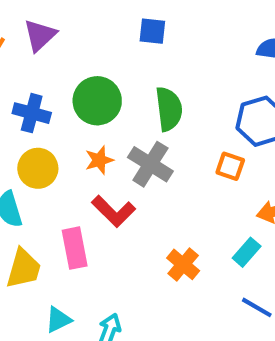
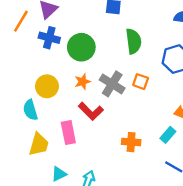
green semicircle: (169, 109) -> (133, 41), moved
blue cross: (32, 113) -> (49, 38), moved
orange square: (230, 166) -> (141, 82), moved
orange cross: (183, 264) -> (131, 142), turned -36

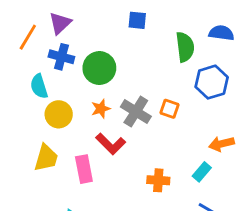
green semicircle: (133, 41) -> (185, 47), moved
cyan semicircle: (30, 110) -> (39, 86), moved
yellow trapezoid: (39, 144) -> (46, 158), moved

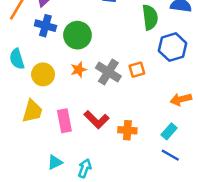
cyan semicircle: (39, 86) -> (17, 59), moved
orange square: (170, 109) -> (137, 70), turned -35
red L-shape: (111, 144) -> (97, 120), moved
cyan rectangle: (202, 172) -> (169, 131), moved

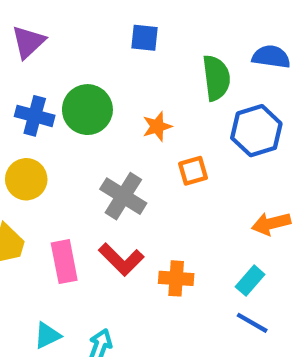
blue cross: (45, 26) -> (35, 116), moved
orange star: (79, 70) -> (157, 126), moved
gray cross: (108, 72) -> (123, 196), moved

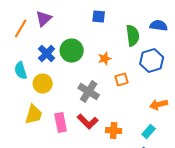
blue cross: (35, 116) -> (47, 54), turned 30

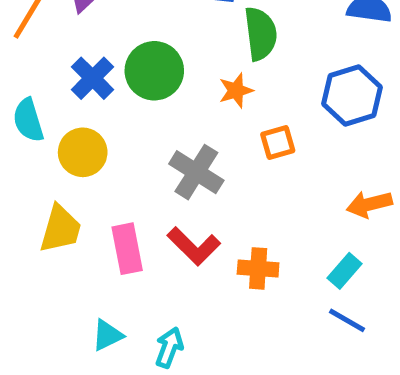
green semicircle: (133, 36) -> (261, 34), moved

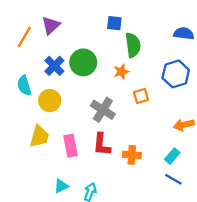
red L-shape: (194, 246) -> (102, 144), turned 50

